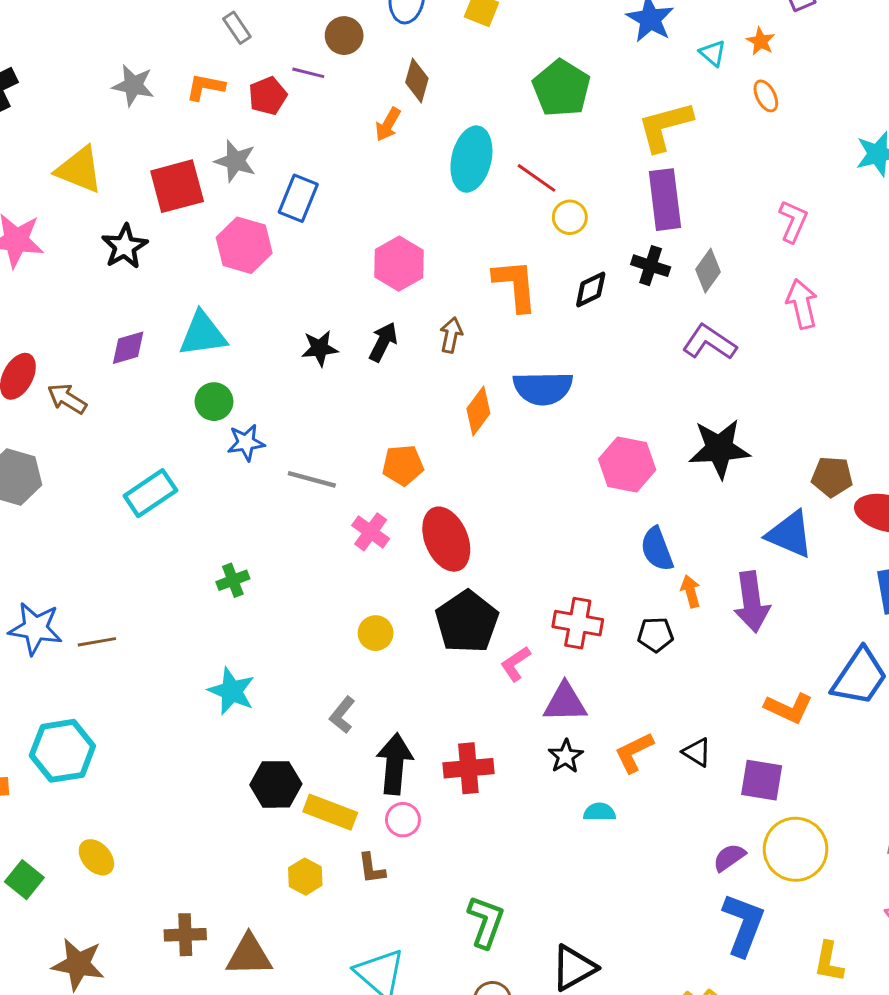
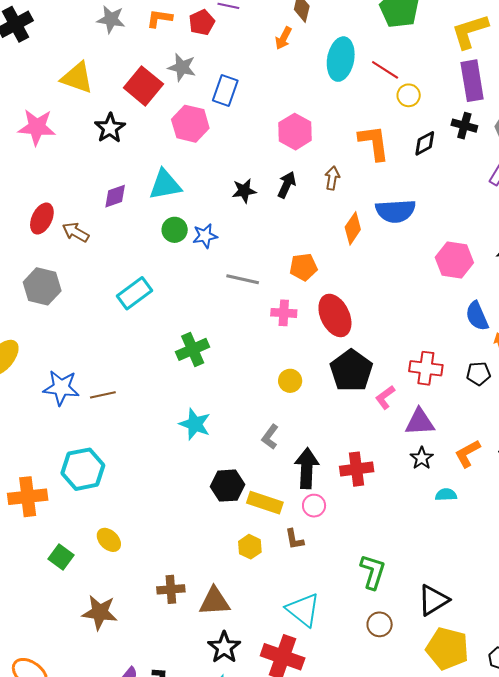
red square: (177, 186) -> (143, 86), turned -33
blue star: (246, 443) -> (205, 236), moved
pink cross: (371, 532) -> (284, 313), turned -30
green cross: (233, 580) -> (193, 349), size x1.5

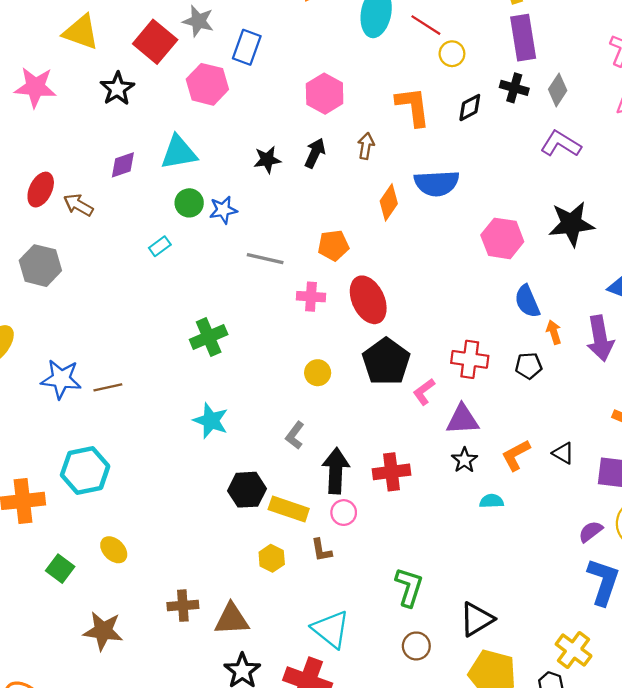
cyan rectangle: (135, 293) -> (160, 246), moved, size x0.6

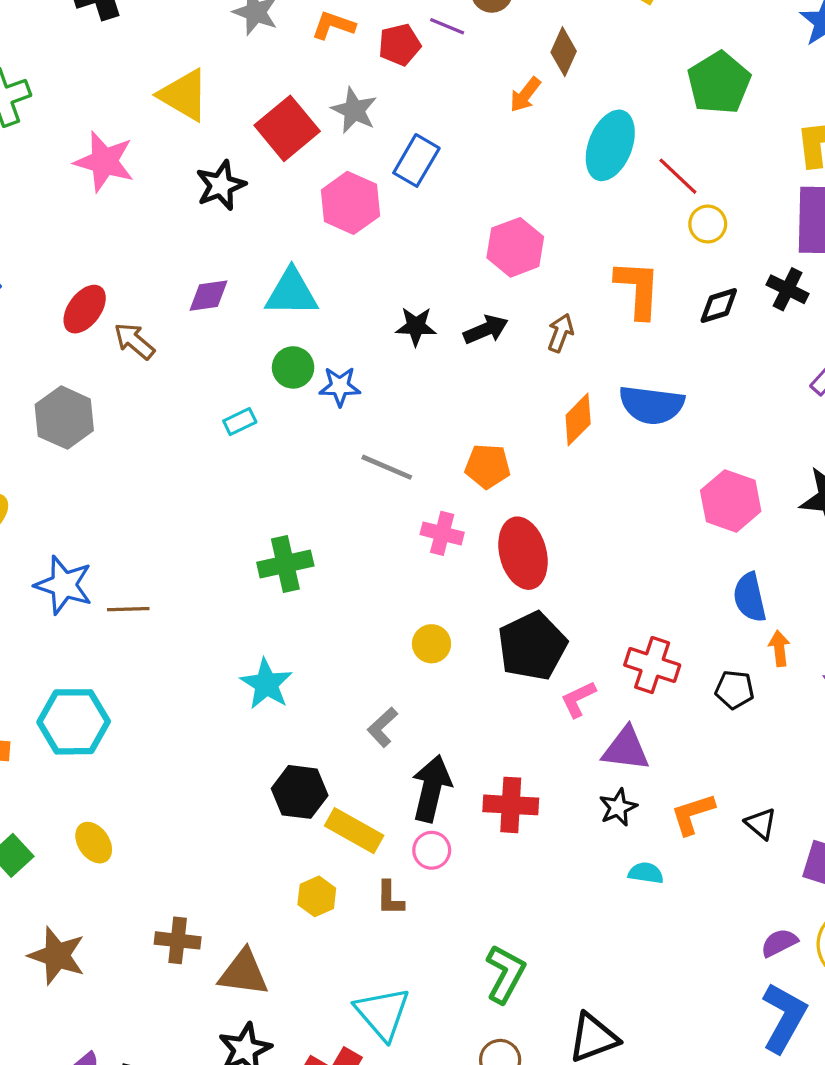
black arrow: (315, 153) -> (486, 330), turned 32

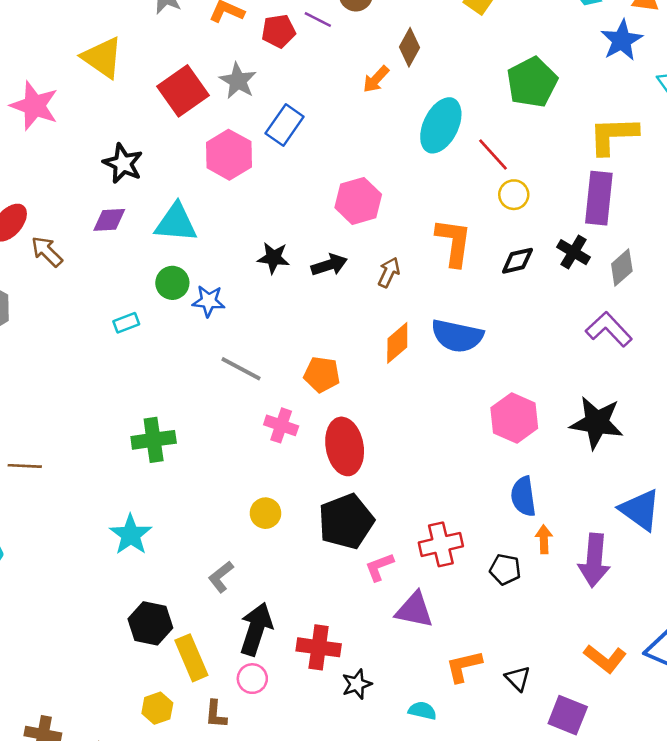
black star: (221, 185) -> (123, 163), moved, turned -30
red cross: (652, 665) -> (441, 544), turned -36
black star: (618, 807) -> (357, 684), moved
yellow rectangle: (354, 831) -> (191, 658), turned 33

